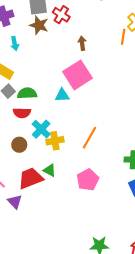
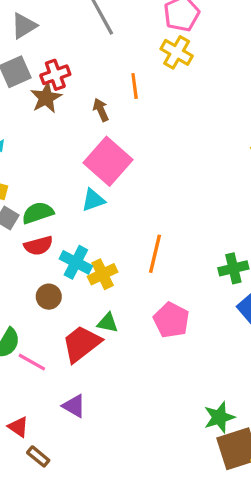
red cross: (61, 15) -> (55, 75), turned -36
brown star: (39, 25) -> (46, 98), moved, turned -30
orange line: (123, 37) -> (135, 86), moved
purple triangle: (15, 202) -> (74, 406), moved

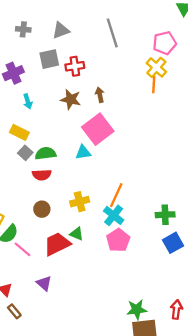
orange line: (135, 86) -> (154, 85), moved
brown star: (46, 98) -> (71, 99), moved, turned 30
cyan cross: (76, 262) -> (114, 215), moved

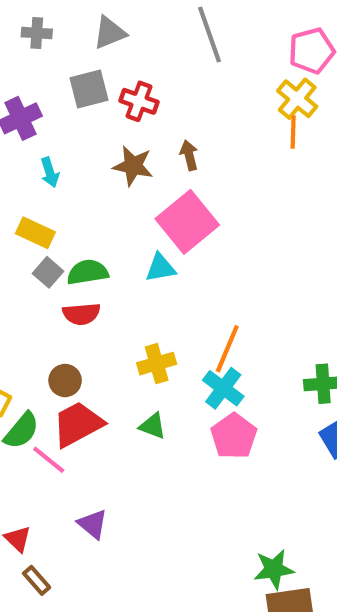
red cross: (75, 66) -> (139, 101), turned 30
brown circle: (42, 209) -> (65, 381), moved
red trapezoid: (57, 244) -> (78, 424), moved

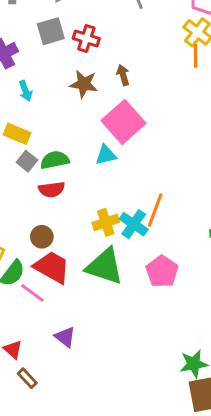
cyan cross: (223, 388) -> (134, 224), moved
red trapezoid: (78, 424) -> (52, 267), turned 60
green triangle: (153, 426) -> (105, 266), size x2.0

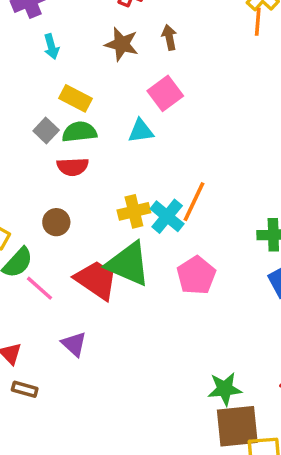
pink square: (124, 122) -> (165, 93), size x0.7
yellow rectangle: (17, 134) -> (76, 98), moved
red trapezoid: (52, 267) -> (96, 280), moved
brown rectangle: (27, 378) -> (25, 389), turned -36

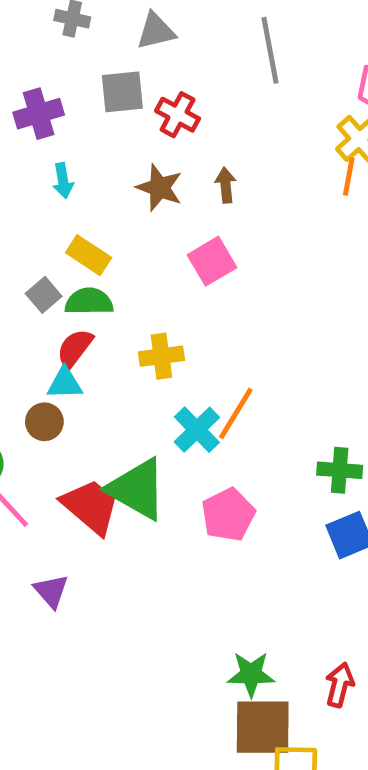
cyan triangle: (141, 131) -> (65, 383), moved
red semicircle: (73, 167) -> (75, 348), turned 124
yellow cross: (134, 211) -> (161, 356), moved

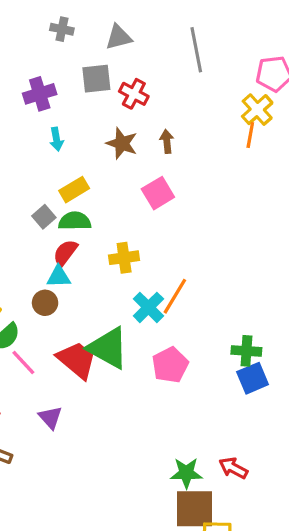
yellow rectangle: (89, 255) -> (74, 190), turned -64
green cross: (340, 470) -> (246, 351), moved
red arrow: (340, 685) -> (233, 468), moved, turned -76

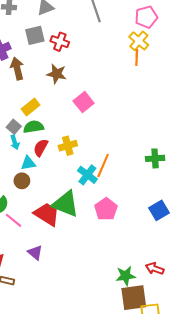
cyan arrow: (56, 139) -> (15, 142), moved
brown arrow: (167, 141) -> (17, 69), moved, size x1.5
red semicircle: (65, 253) -> (41, 148), moved
green cross: (246, 351) -> (155, 158), moved

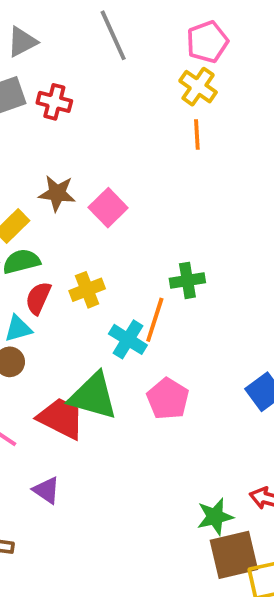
orange line: (137, 58) -> (197, 134), moved
brown star: (57, 74) -> (57, 193), moved
green cross: (155, 158) -> (187, 280), moved

